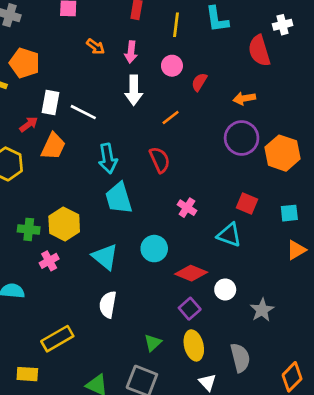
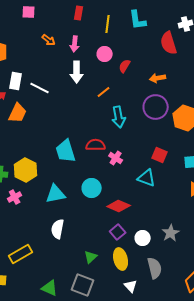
cyan arrow: (108, 158) -> (119, 117), moved
red semicircle: (160, 160) -> (96, 145), moved, turned -66
cyan triangle: (105, 257) -> (56, 194), turned -50
white circle: (225, 290) -> (143, 238), moved

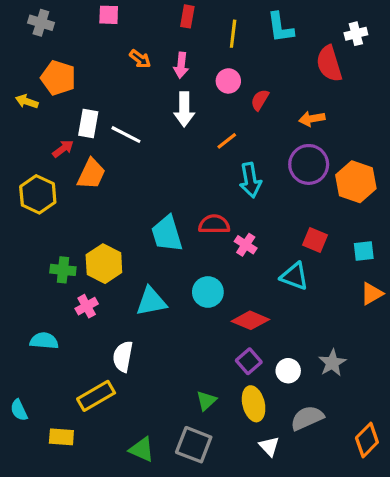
white semicircle: (58, 229) -> (123, 357), moved
gray semicircle: (155, 268) -> (307, 418), turned -100

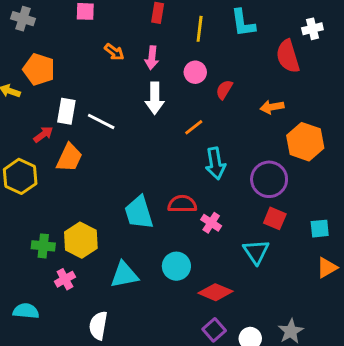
purple circle: (309, 164) -> (269, 179), moved
orange hexagon: (356, 182) -> (305, 142), moved
cyan triangle: (294, 276) -> (256, 252), turned 36

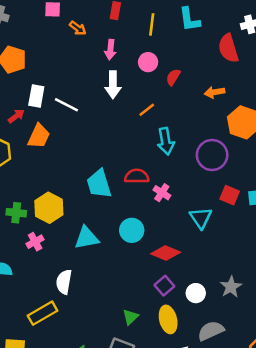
orange arrow: (114, 52) -> (78, 28), moved
red square: (275, 218) -> (230, 195), moved

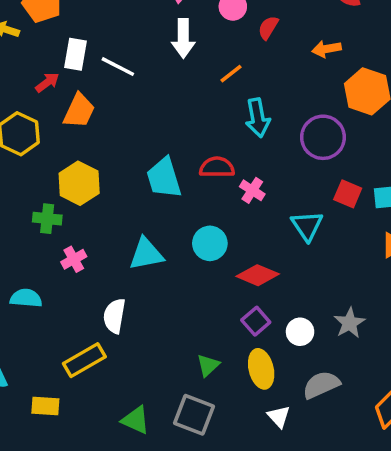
yellow hexagon: (49, 208) -> (79, 183), moved

